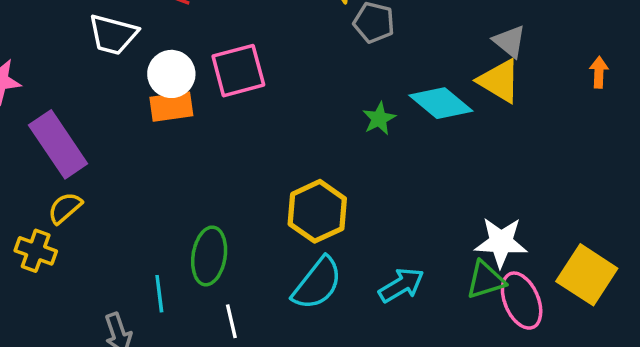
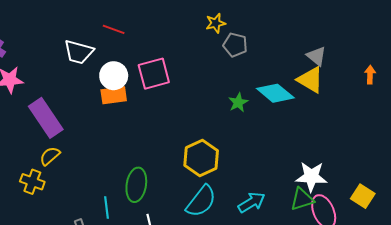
yellow square: (587, 275) -> (363, 196), size x0.7

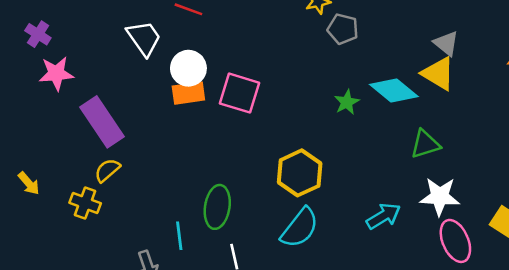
white trapezoid: (79, 52) -> (144, 38), turned -140
pink square: (154, 74) -> (239, 93), moved, turned 32
green triangle: (302, 199) -> (425, 144), moved
cyan arrow: (252, 202) -> (383, 216), moved

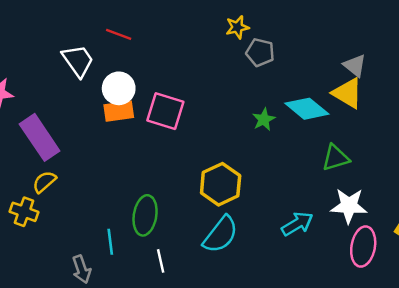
pink ellipse: (455, 241) -> (363, 247), turned 33

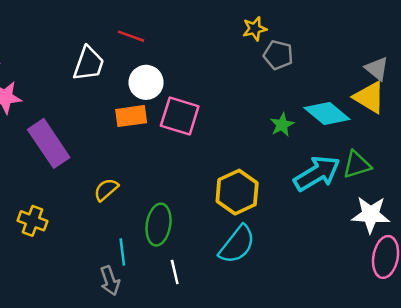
white trapezoid: (78, 61) -> (89, 64), turned 54
white circle: (119, 88) -> (146, 82), moved
yellow semicircle: (44, 182) -> (106, 190), moved
cyan arrow: (297, 224) -> (317, 173), moved, size x1.4
gray arrow: (82, 269) -> (110, 281), moved

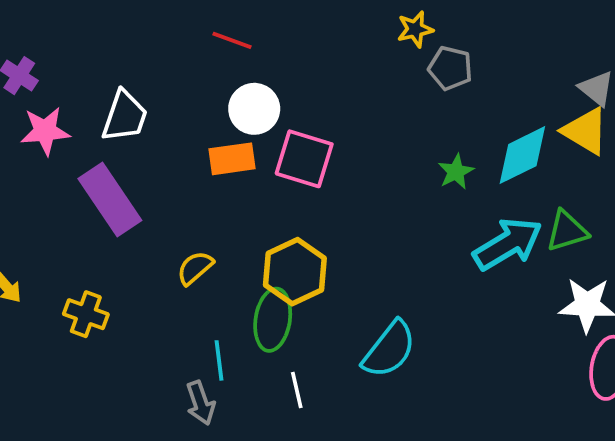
white trapezoid: (89, 64) -> (125, 116), moved
cyan diamond: (327, 114) -> (522, 155), turned -66
yellow hexagon: (237, 192) -> (295, 272), moved

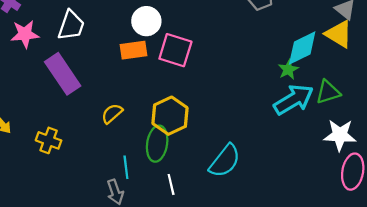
green star: (456, 172) -> (288, 69), moved

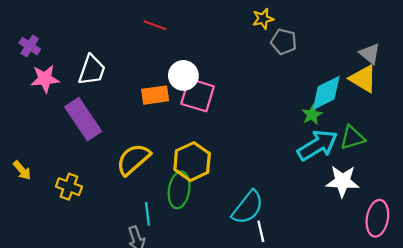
white circle: (146, 21) -> (183, 75), moved
yellow semicircle: (112, 114) -> (133, 159), size x1.6
white star: (340, 135) -> (343, 181), moved
white line: (171, 184) -> (261, 231), moved

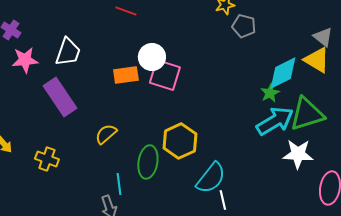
green triangle: (352, 138) -> (307, 114), size x1.5
yellow semicircle: (133, 159) -> (106, 134), size x0.7
yellow hexagon: (192, 162) -> (180, 141), moved

